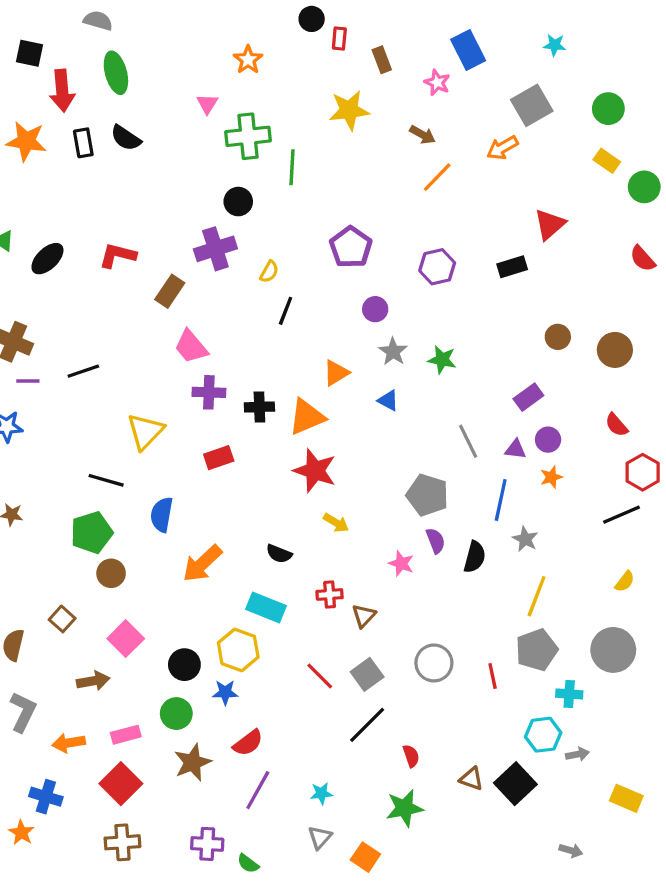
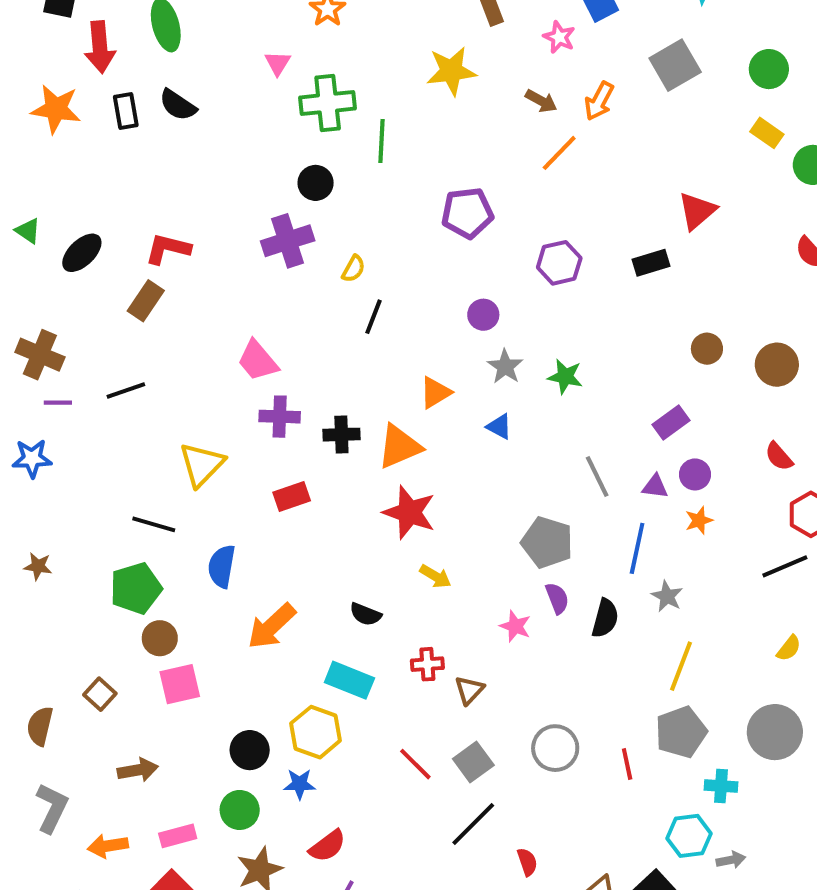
orange arrow: (502, 148) -> (599, 101), moved, turned -32
purple pentagon: (351, 247) -> (467, 213), moved, turned 30
brown rectangle: (170, 291) -> (146, 301), moved
pink square: (126, 639) -> (180, 684), moved, turned 32

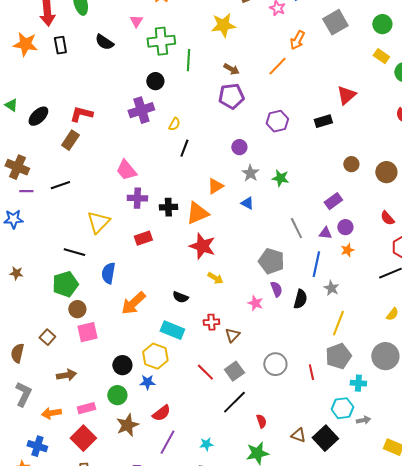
brown arrow: (541, 101) -> (231, 69), moved
black semicircle: (178, 105) -> (104, 42), moved

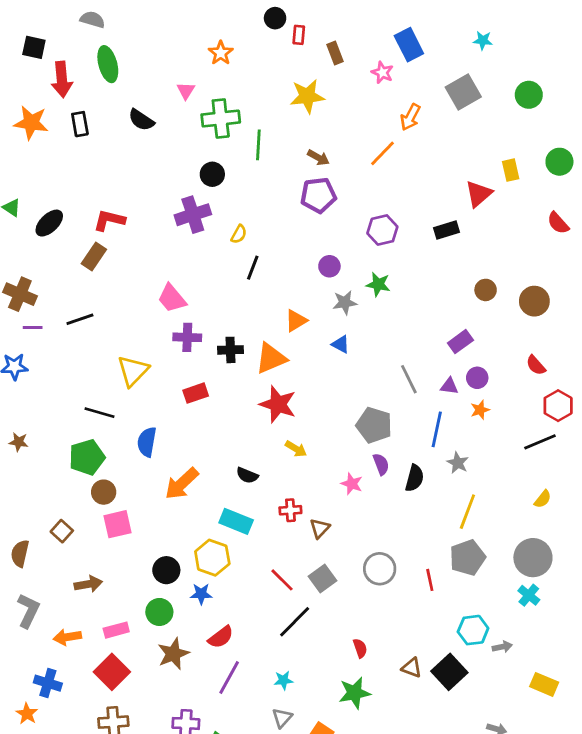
yellow rectangle: (381, 56) -> (511, 170), moved, turned 42
gray star: (250, 173) -> (345, 302), turned 30
green star: (280, 178) -> (378, 284), moved
cyan cross: (358, 383) -> (529, 595), moved, turned 35
black line: (234, 402) -> (295, 622), moved

